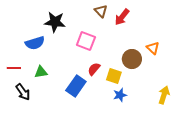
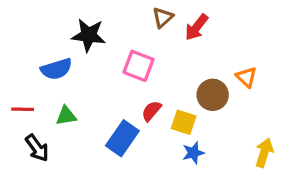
brown triangle: (101, 11) -> (163, 17), turned 32

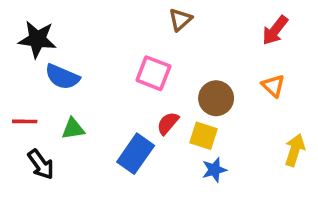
red arrow: (197, 27) -> (275, 30), moved
black star: (89, 35) -> (37, 39), moved
blue semicircle: (56, 69) -> (62, 77), turned 40
brown circle: (213, 95) -> (216, 98), moved
yellow arrow: (264, 153) -> (295, 150), moved

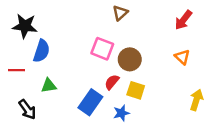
blue semicircle: (62, 77) -> (42, 51), turned -95
brown circle: (216, 98) -> (130, 59), moved
red line: (25, 121) -> (17, 70), moved
blue star: (214, 170) -> (121, 113), moved

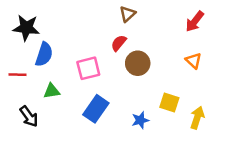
pink square: (102, 49) -> (88, 68), moved, turned -35
red semicircle: (112, 82) -> (119, 43), moved
yellow square: (136, 90) -> (169, 102), moved
yellow arrow: (196, 100) -> (197, 118), moved
blue star: (121, 113) -> (140, 120), moved

